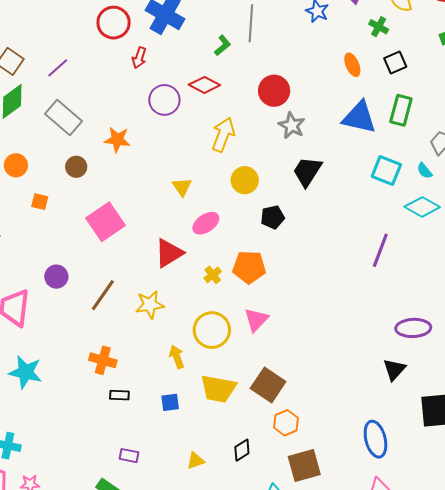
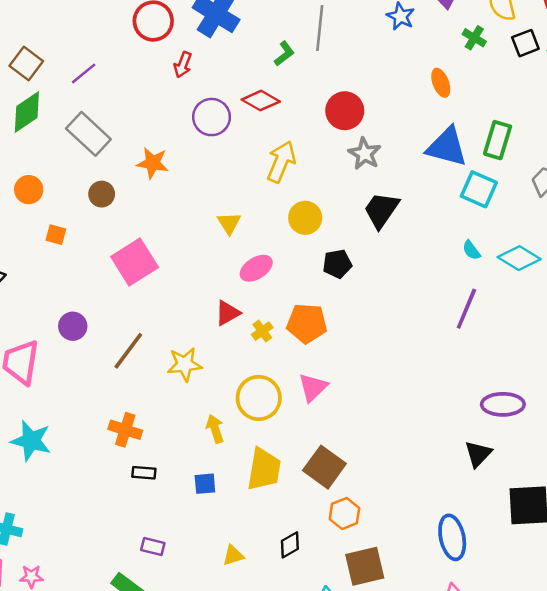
black square: (395, 63) -> (525, 43), moved
cyan square: (386, 171) -> (479, 189), moved
cyan semicircle: (424, 171) -> (471, 250), moved
red triangle: (169, 253) -> (228, 313), moved, size x0.7
yellow trapezoid: (218, 389) -> (264, 469), turned -93

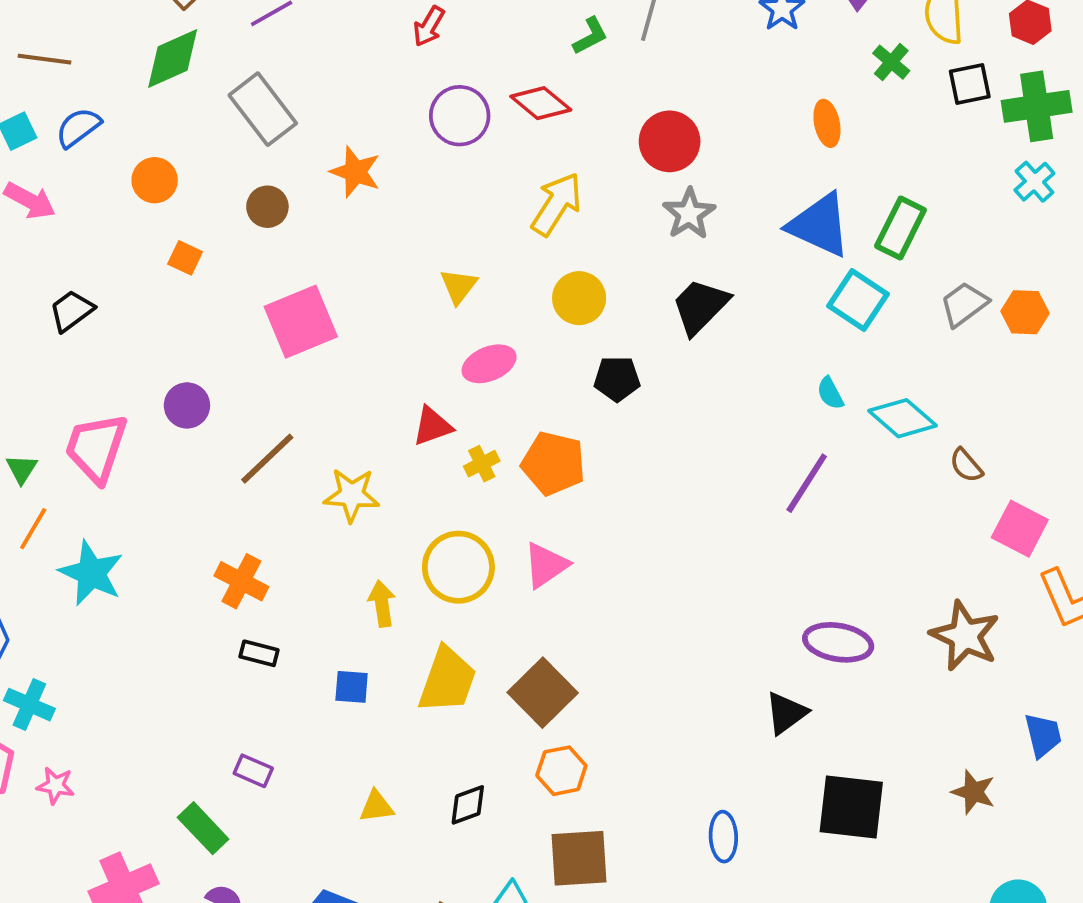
blue ellipse: (452, 537) -> (723, 837), size x0.7

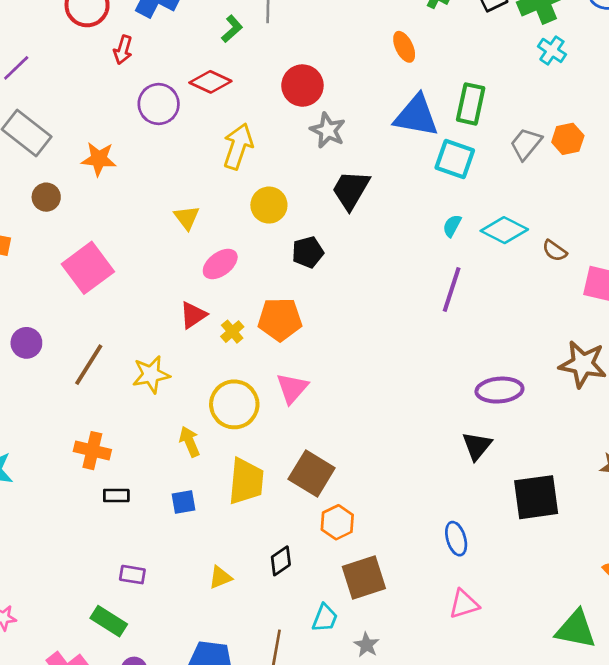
cyan semicircle: (830, 393) -> (452, 226), turned 70

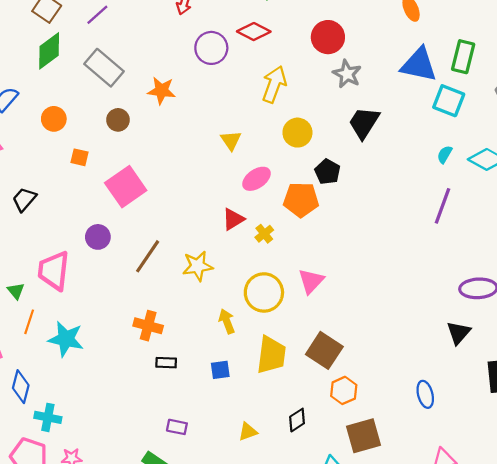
black pentagon: (308, 252) -> (327, 172), turned -30
pink square: (88, 268) -> (126, 187), moved
orange pentagon: (280, 319) -> (301, 200), moved
blue ellipse: (456, 539) -> (425, 394), moved

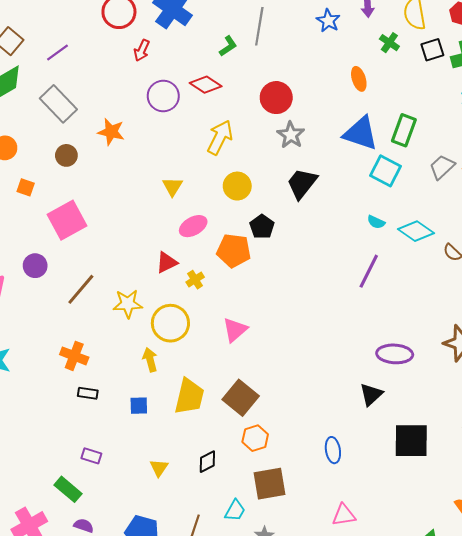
cyan semicircle: (445, 154) -> (376, 222), turned -102
yellow circle: (264, 292) -> (170, 323), moved
yellow triangle: (248, 432) -> (159, 468), turned -42

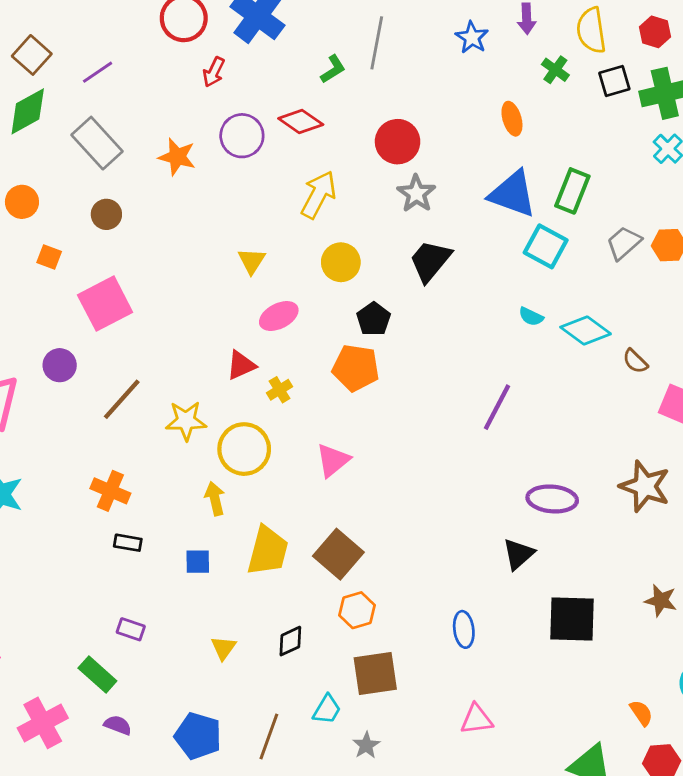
orange star: (111, 132) -> (177, 157), moved
orange pentagon: (234, 251) -> (356, 368), moved
purple line: (369, 271) -> (497, 407), moved

